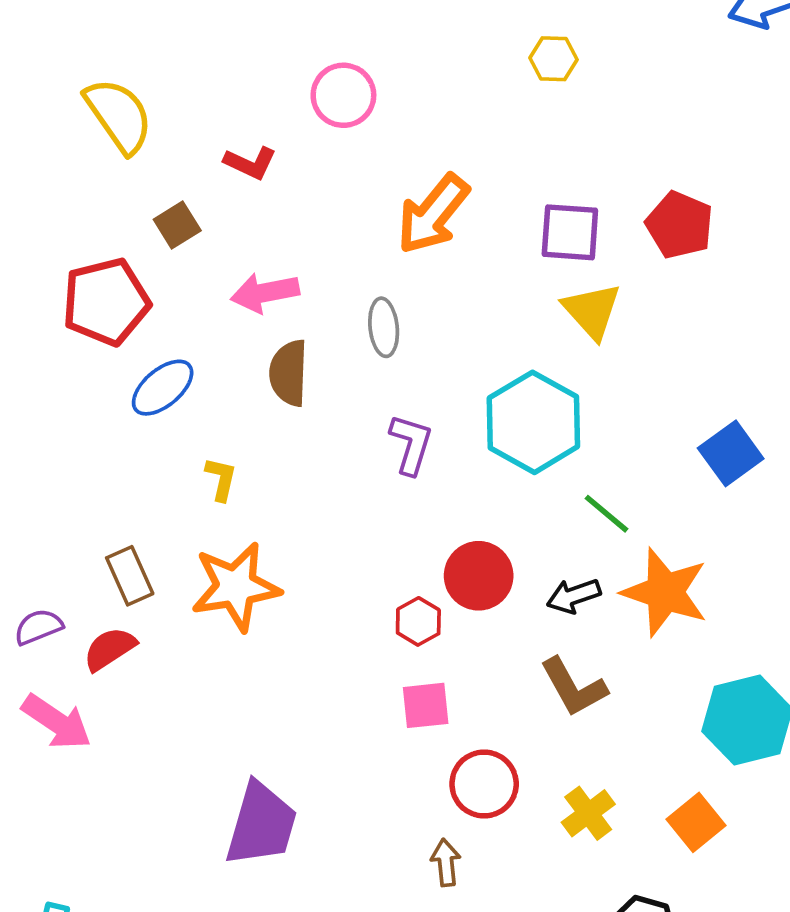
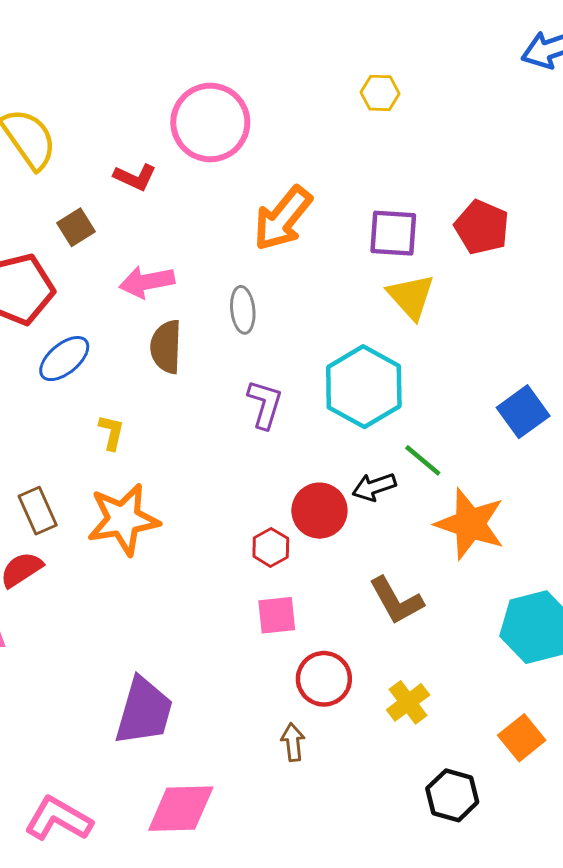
pink circle: (343, 95) -> (210, 122), size x1.5
black arrow: (574, 596) -> (374, 487), moved
orange square: (696, 822) -> (522, 738), moved

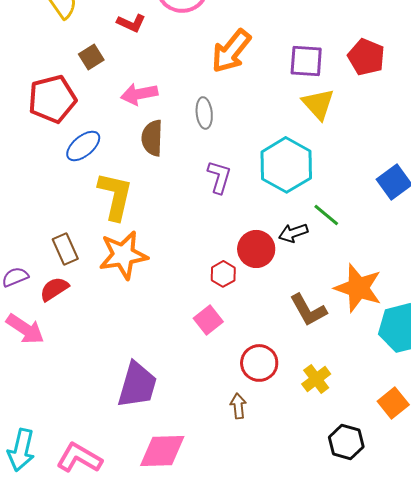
yellow L-shape: (111, 432) -> (115, 196), size x2.0
orange star: (470, 524) -> (358, 288), moved
pink square: (277, 615) -> (208, 320), moved, turned -32

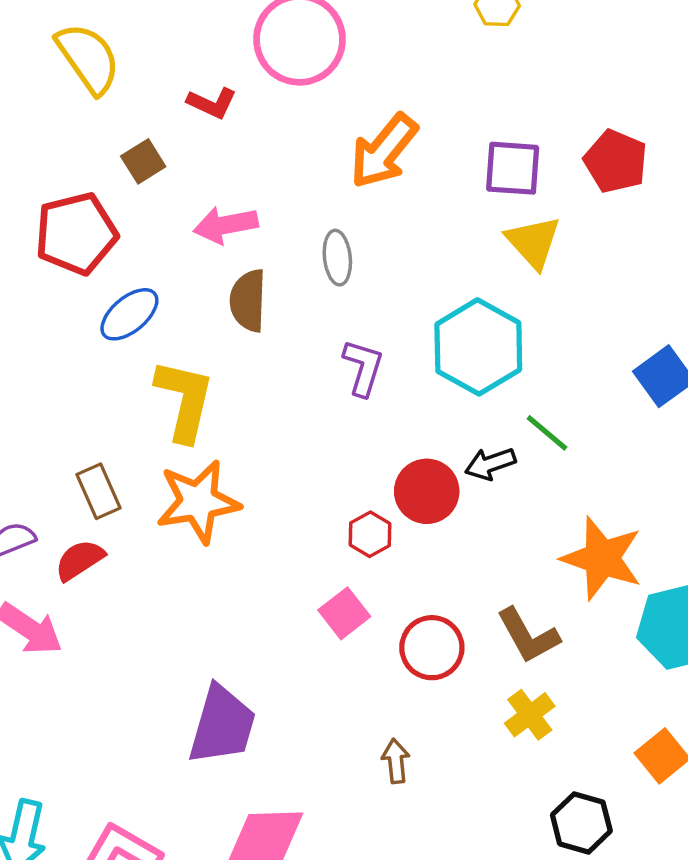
brown L-shape: (308, 310) -> (528, 636), moved
red circle: (259, 363) -> (432, 648), moved

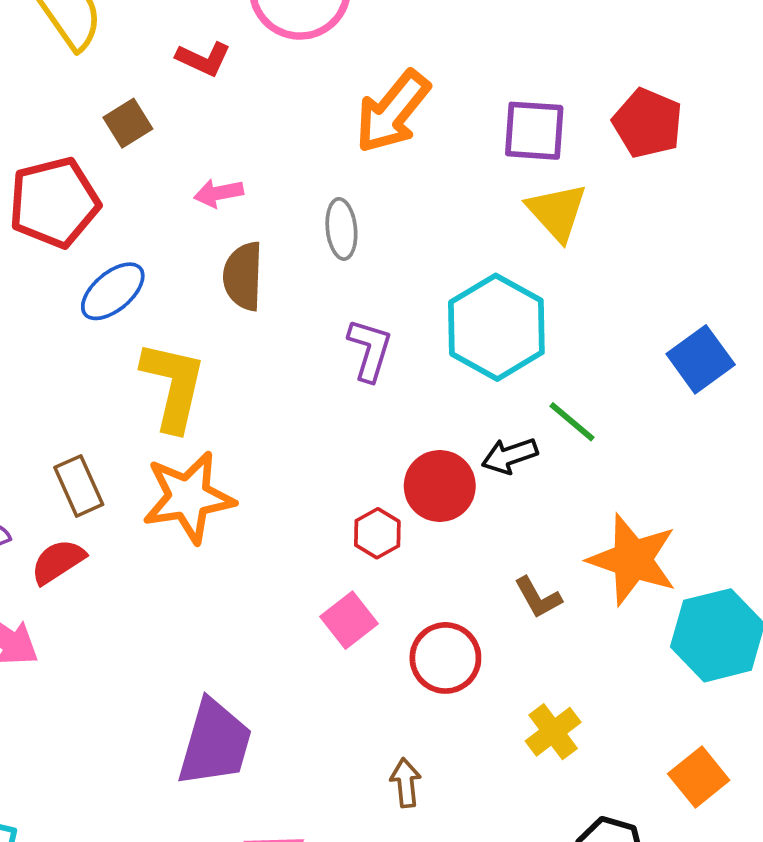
pink arrow: (226, 225) -> (219, 193), size x0.7
brown L-shape: (528, 636) -> (538, 597), moved, size x0.7

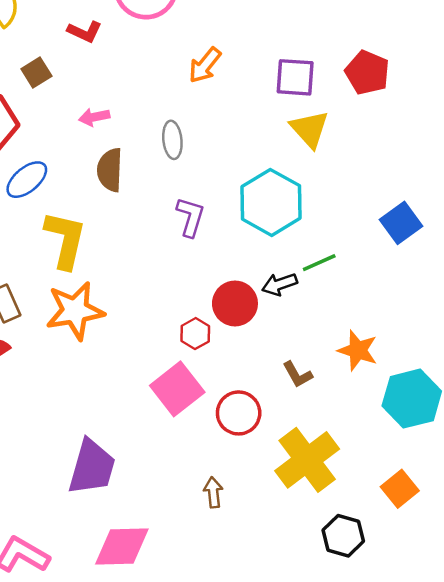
orange arrow: (392, 112) -> (205, 65), size x0.7
green line: (572, 422) -> (319, 263), turned -64
orange star: (633, 560) -> (358, 350), size x0.7
pink square: (349, 620) -> (177, 389), size x1.5
yellow cross: (553, 732) -> (307, 460), size x1.8

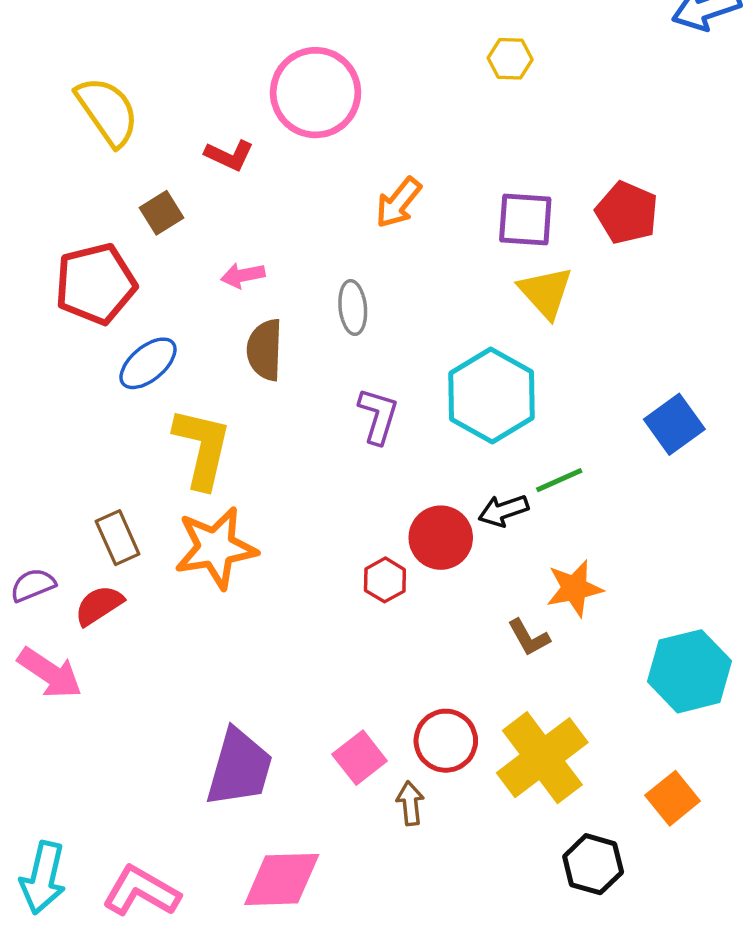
orange star: (358, 350) -> (574, 588), moved, turned -30
pink square: (177, 389) -> (360, 758), moved, size x0.7
red circle: (239, 413) -> (446, 741), moved

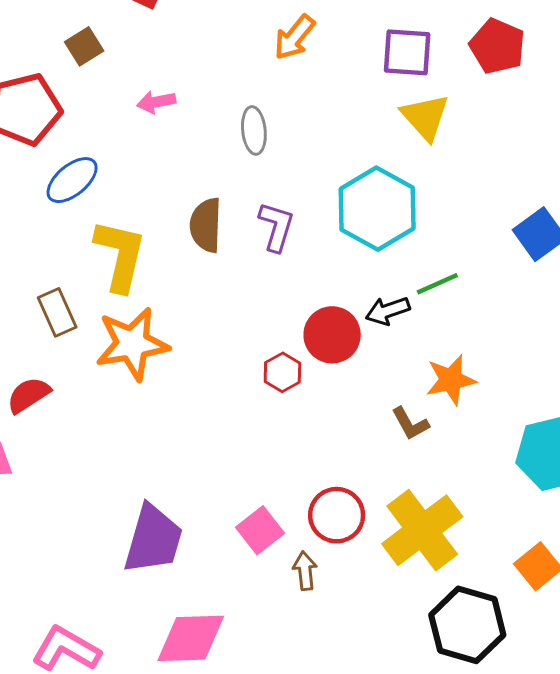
brown semicircle: (265, 350) -> (206, 225), moved
brown rectangle: (118, 538) -> (57, 312), moved
black hexagon: (593, 864) -> (467, 625), size x1.4

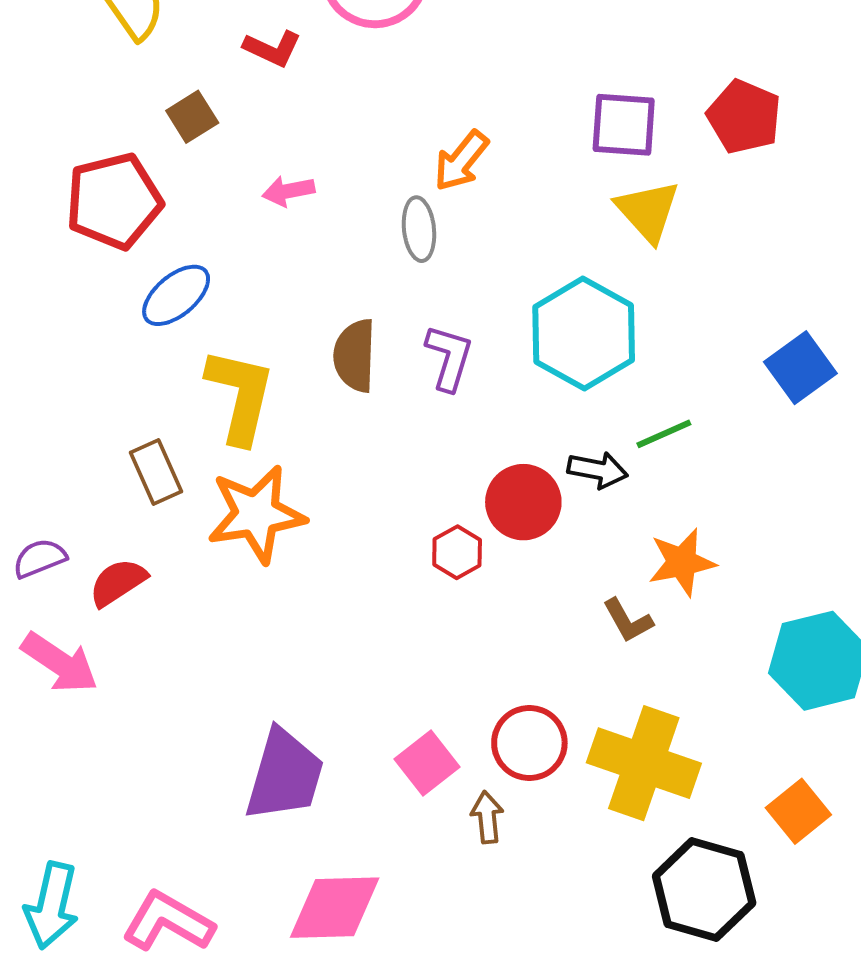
orange arrow: (294, 37) -> (461, 161), moved
black arrow: (388, 311) -> (598, 470), turned -150
yellow cross: (422, 530) -> (644, 763), turned -34

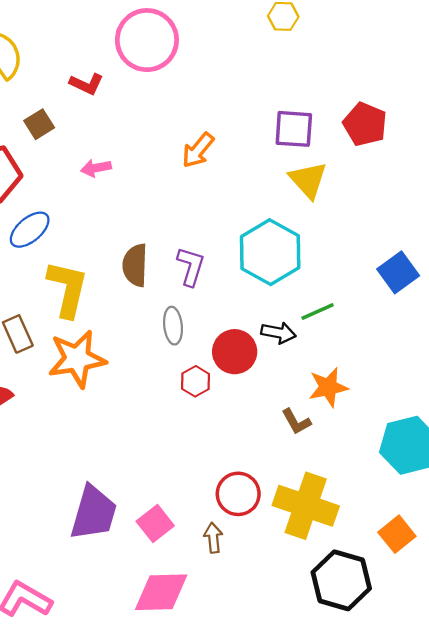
gray ellipse: (419, 229) -> (173, 326), moved
pink square: (427, 763) -> (155, 523), moved
pink diamond: (335, 908) -> (161, 592), moved

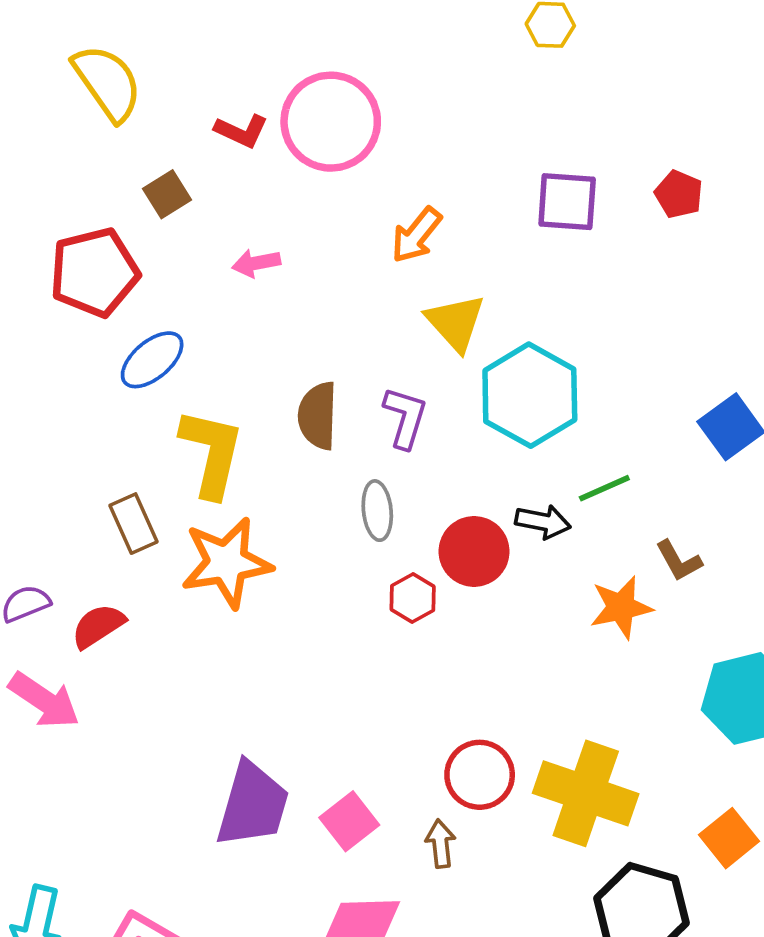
pink circle: (147, 40) -> (331, 122), moved
red pentagon: (365, 124) -> (679, 194), size x0.7
yellow triangle: (308, 180) -> (455, 323), moved
brown L-shape: (296, 422) -> (679, 561), moved

